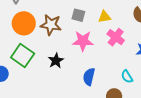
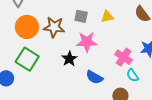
pink cross: (116, 37) -> (123, 57), moved
black star: (56, 61) -> (69, 59), moved
blue semicircle: (89, 77) -> (94, 77), turned -72

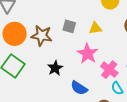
pink star: (87, 42) -> (88, 54), moved, turned 30

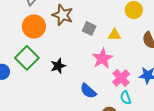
brown star: (42, 36) -> (63, 15), moved
black star: (55, 68) -> (58, 66), moved

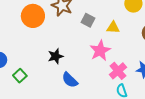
green square: (27, 58) -> (20, 76), moved, size x0.6
blue semicircle: (88, 91) -> (70, 80), moved

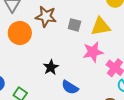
yellow triangle: (113, 27) -> (101, 26), size x1.5
pink star: (100, 51) -> (93, 52), turned 30

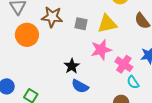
black star: (51, 67) -> (72, 66), moved

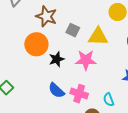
orange circle: (27, 35) -> (36, 44), moved
pink cross: (124, 64) -> (79, 94), moved, turned -30
black star: (72, 66) -> (57, 59), moved

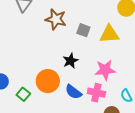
orange circle: (36, 44) -> (48, 81), moved
pink star: (86, 60) -> (105, 70), moved

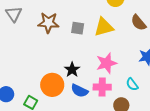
black star: (70, 61) -> (72, 70), moved

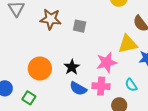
yellow triangle: (104, 27) -> (128, 44), moved
orange circle: (52, 85) -> (40, 69), moved

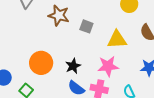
yellow triangle: (128, 44) -> (117, 40), moved

